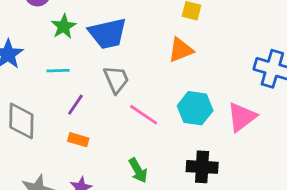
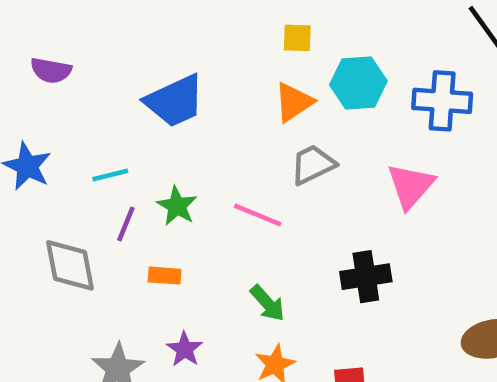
green star: (64, 26) -> (177, 206), moved
gray trapezoid: (116, 79) -> (313, 165), moved, turned -80
purple line: (75, 105) -> (126, 224), moved
cyan hexagon: (195, 108) -> (358, 83), moved

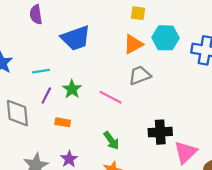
purple semicircle: (51, 70) -> (36, 15), moved, turned 66
pink triangle: (411, 186) -> (186, 152), moved

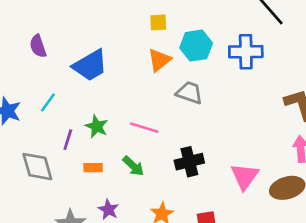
cyan line: (41, 71) -> (48, 103), moved, turned -35
gray trapezoid: (140, 75) -> (189, 93), moved, turned 50
black cross: (160, 132) -> (189, 162), moved
green arrow: (111, 141) -> (133, 166), moved

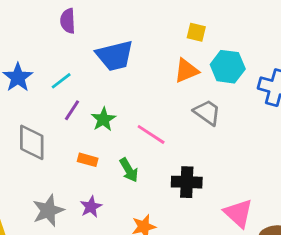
purple line: (68, 140) -> (72, 110), moved
pink triangle: (245, 176) -> (238, 213), turned -40

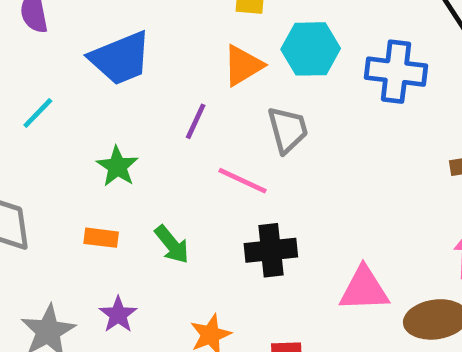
purple line: (72, 110) -> (196, 121), moved
gray trapezoid: (207, 112) -> (288, 130), turned 48
pink line: (151, 134) -> (242, 181), moved
pink triangle: (238, 213) -> (364, 289), turned -36

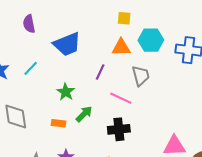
orange triangle: (243, 65) -> (121, 47), turned 30
green arrow: (172, 244) -> (84, 114), moved, turned -96
black cross: (271, 250) -> (119, 129), moved

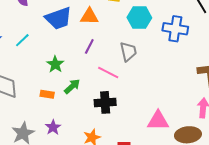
orange triangle: (121, 47) -> (89, 16), moved

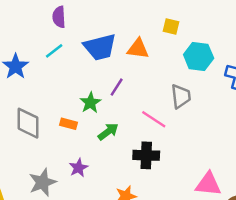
cyan line: (22, 40) -> (54, 51), moved
purple line: (89, 46) -> (117, 87), moved
orange rectangle: (47, 94) -> (68, 124), moved
purple star: (53, 127) -> (79, 168), moved

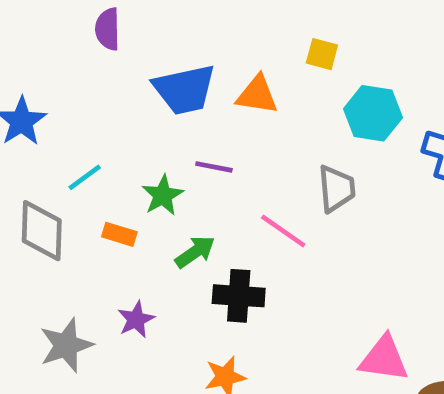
cyan line: (54, 51) -> (85, 177), moved
purple line: (117, 87) -> (214, 167), turned 66
black cross: (146, 155) -> (239, 296), moved

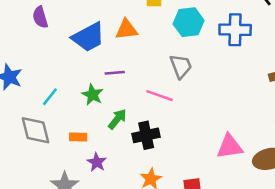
orange rectangle: (119, 234) -> (78, 137), moved

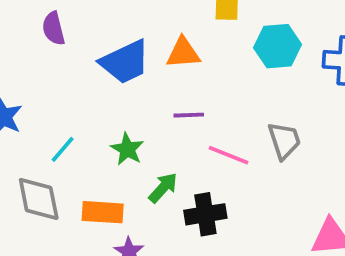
gray trapezoid: (181, 66) -> (284, 141), moved
purple line: (115, 73) -> (189, 115), moved
orange rectangle: (78, 137) -> (103, 212), size x1.5

